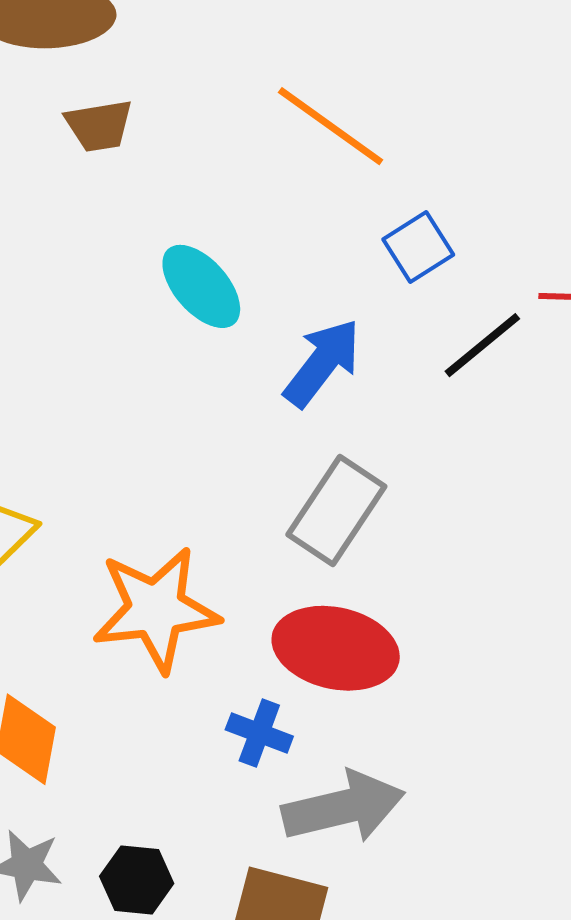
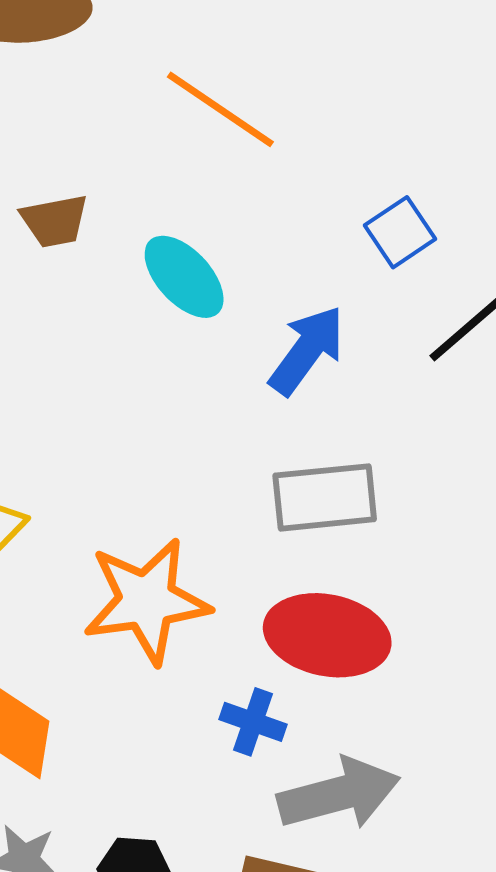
brown trapezoid: (99, 126) -> (55, 221), moved
orange line: (331, 126) -> (220, 109), moved
gray rectangle: (336, 510) -> (325, 497), turned 52

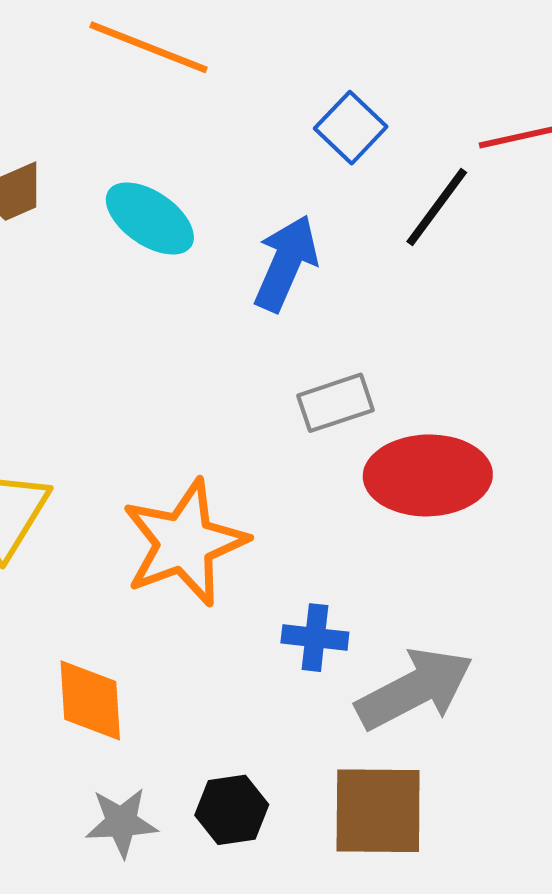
gray rectangle: (325, 497) -> (336, 403), size x0.7
red ellipse: (327, 635) -> (428, 475), moved

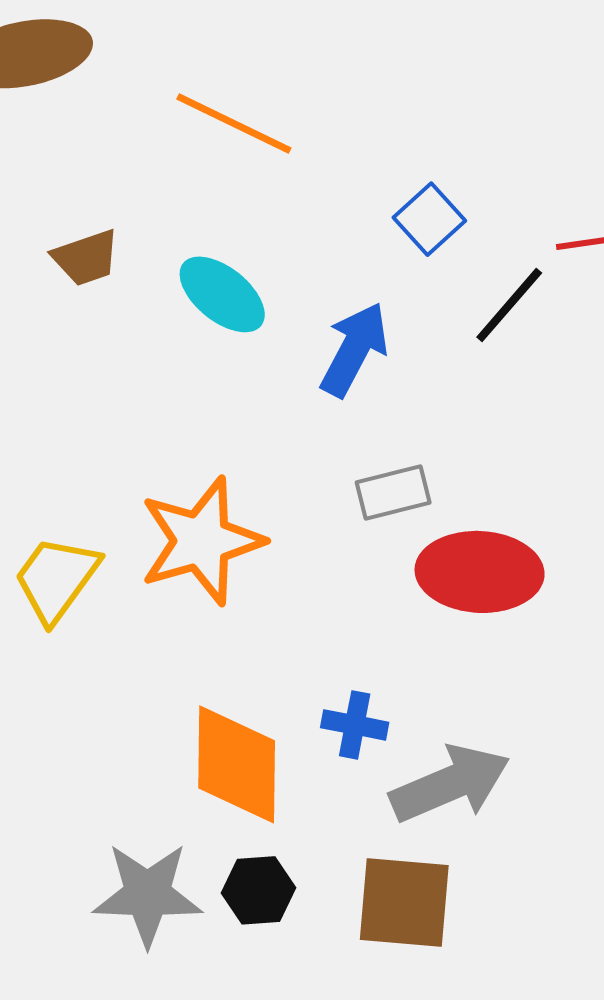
orange star: (184, 543) -> (201, 541), moved
orange diamond: (90, 700) -> (237, 764), moved, size x1.4
gray star: (121, 822) -> (148, 894), size x1.5

